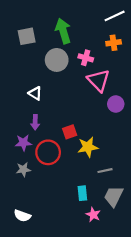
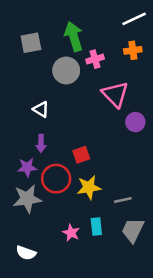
pink cross: (86, 58) -> (95, 59), moved, turned -32
yellow star: (88, 147) -> (89, 187), moved
gray star: (23, 170) -> (27, 199), size x1.6
pink star: (93, 215) -> (71, 233), moved

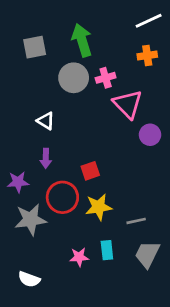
pink cross: (95, 59) -> (106, 78), moved
purple star: (27, 167) -> (18, 182), moved
pink star: (71, 233) -> (79, 257), turned -30

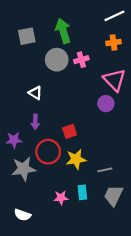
pink triangle: (128, 104) -> (114, 80), moved
purple circle: (150, 135) -> (106, 104), moved

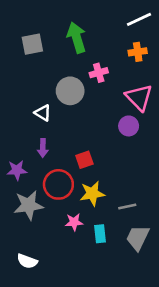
gray circle: (57, 60) -> (70, 91), moved
pink star: (61, 198) -> (74, 222), moved

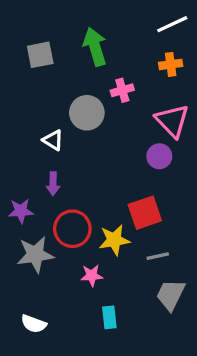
red square: (84, 160) -> (145, 213), moved, size x1.5
cyan rectangle: (100, 234) -> (109, 317), moved

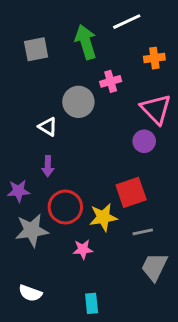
white line: (172, 24) -> (127, 22), moved
cyan rectangle: (109, 317) -> (92, 303), moved

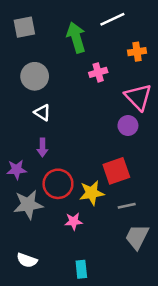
gray square: (36, 49) -> (24, 27), moved
gray circle: (78, 102) -> (35, 76), moved

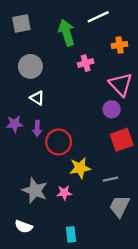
purple star: (17, 170) -> (15, 124), moved
red square: (116, 171) -> (122, 140), moved
red circle: (58, 184) -> (59, 142), moved
gray star: (28, 205) -> (35, 190), moved, turned 30

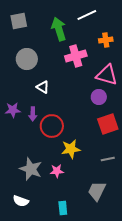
pink cross: (86, 63) -> (76, 56), size x1.5
pink triangle: (121, 84) -> (107, 75), turned -30
white triangle: (37, 98) -> (43, 87), moved
gray line: (110, 179) -> (108, 159), moved
gray trapezoid: (120, 206) -> (97, 191), moved

